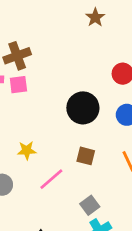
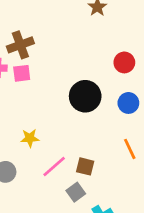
brown square: (86, 156) -> (85, 166), moved
gray square: (90, 205) -> (76, 192), moved

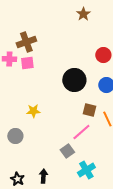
pink line: (54, 166) -> (81, 132), moved
brown square: (85, 166) -> (89, 110), moved

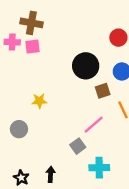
brown cross: (26, 42) -> (31, 23), turned 30
brown square: (89, 110) -> (103, 91), moved, turned -32
cyan cross: (86, 170) -> (99, 168), turned 30

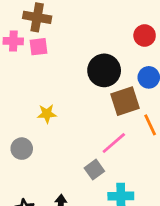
brown square: (103, 91) -> (125, 101), size x1.5

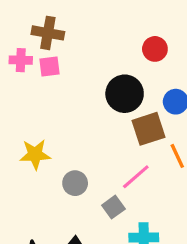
red circle: (145, 35) -> (155, 49), moved
yellow star: (47, 114) -> (35, 154), moved, size x1.4
gray circle: (22, 149) -> (75, 183), moved

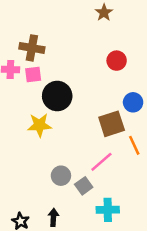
black circle: (125, 94) -> (57, 96), moved
yellow star: (35, 154) -> (39, 125), moved
gray circle: (75, 183) -> (61, 176), moved

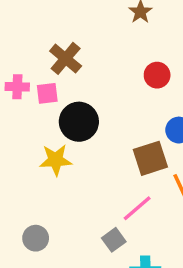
brown cross: (32, 48) -> (66, 58), moved, turned 30
gray circle: (61, 176) -> (36, 238), moved

